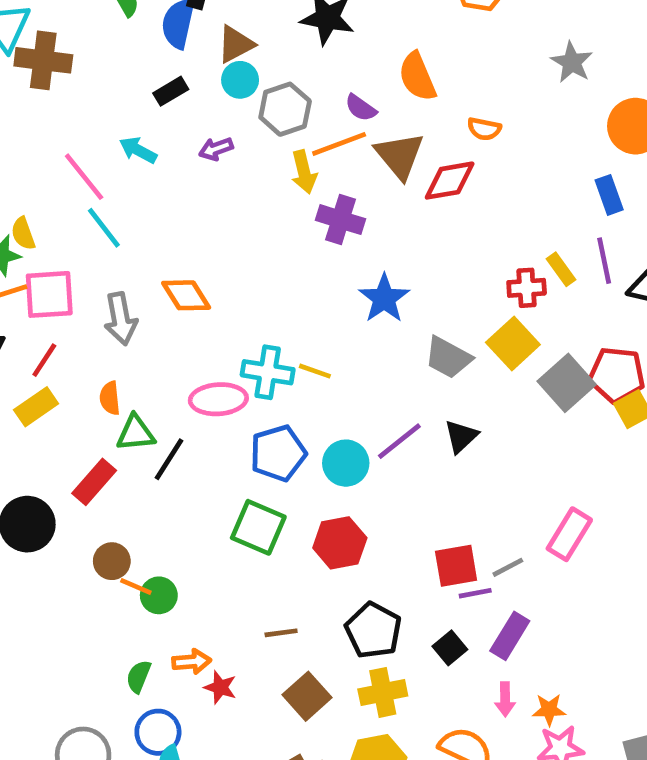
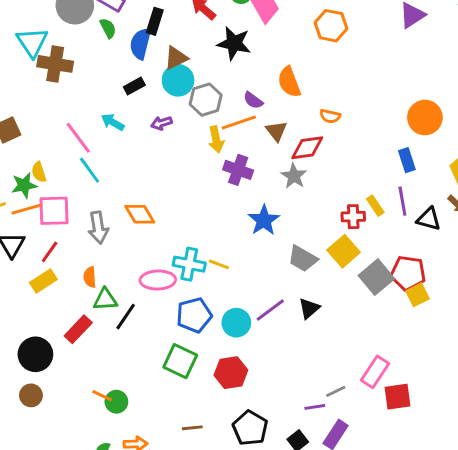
gray star: (572, 62) -> (294, 176), moved
cyan circle: (240, 80) -> (178, 80), size x1.4
brown triangle: (400, 156) -> (276, 131), size x0.7
brown circle: (112, 561) -> (31, 395), moved
red square: (456, 566) -> (398, 397), moved

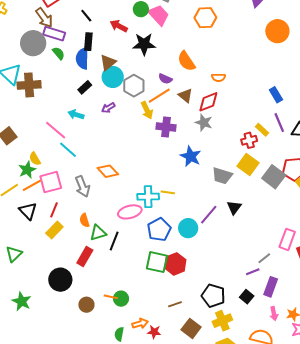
orange circle: (425, 117) -> (277, 31), moved
red hexagon: (231, 373) -> (175, 264), moved
brown circle: (31, 395) -> (86, 305), moved

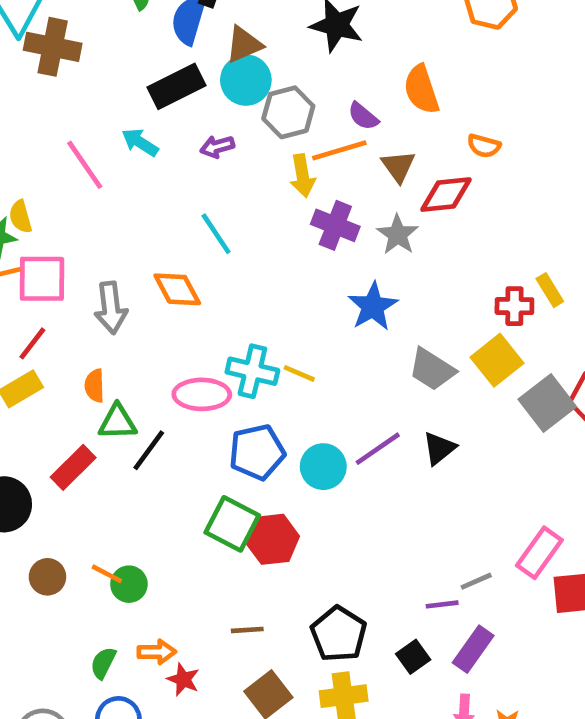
black rectangle: (85, 87) -> (177, 86), size x1.6
gray star: (204, 123) -> (398, 235), moved
cyan line: (68, 150) -> (216, 234), moved

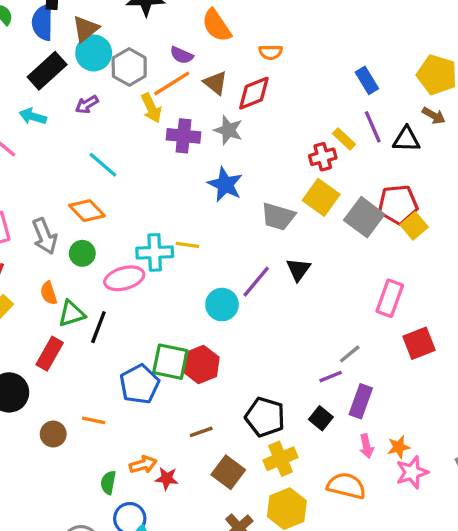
blue pentagon: (257, 452) -> (139, 384), moved
pink rectangle: (539, 553) -> (390, 298), moved
green circle: (129, 584) -> (82, 253), moved

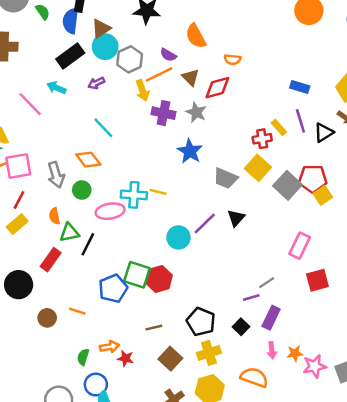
blue rectangle: (367, 80) -> (300, 87), turned -48
black triangle: (406, 139) -> (324, 132), turned -40
pink star: (412, 472) -> (315, 366), moved

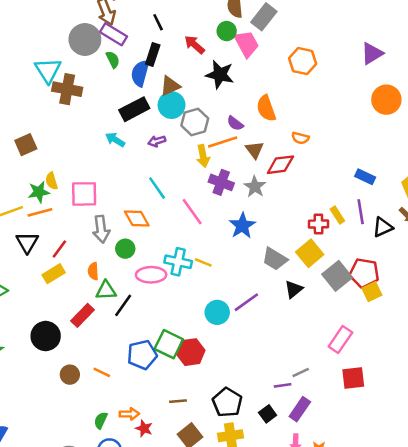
pink line: (30, 104) -> (192, 212), moved
pink square: (18, 166) -> (84, 194), moved
black triangle: (236, 218) -> (294, 289), moved

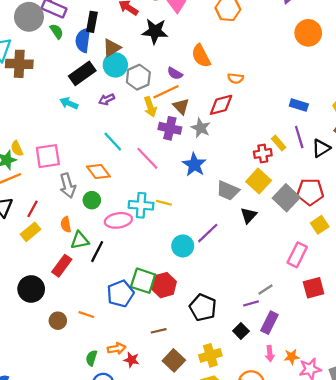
brown triangle: (254, 150) -> (181, 106), moved
yellow square: (372, 292) -> (320, 225), moved
black pentagon: (227, 402) -> (203, 307), moved

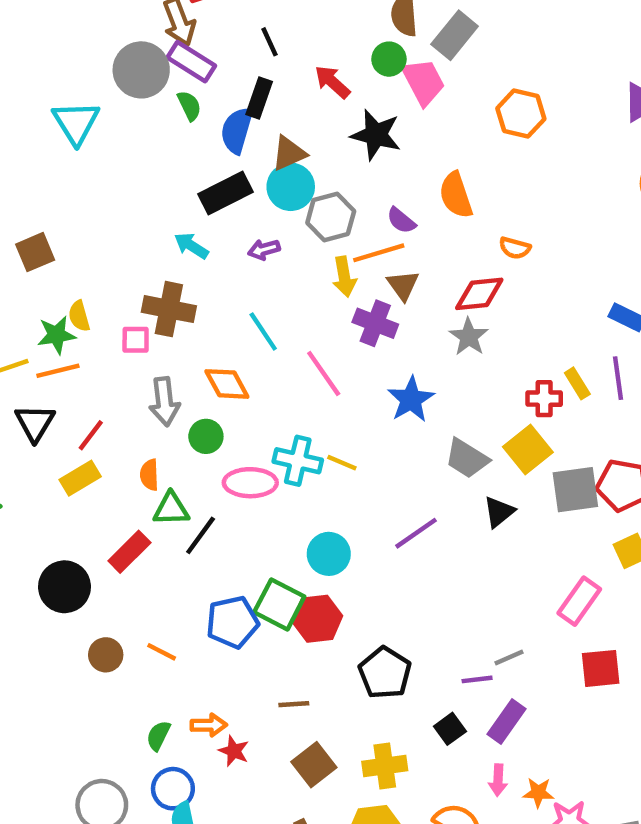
brown cross: (19, 64) -> (169, 309), moved
gray star: (201, 128) -> (469, 337), moved
pink square: (48, 156) -> (136, 340), size x0.6
gray square: (286, 198) -> (575, 490), turned 30
cyan circle: (183, 246) -> (329, 554), moved

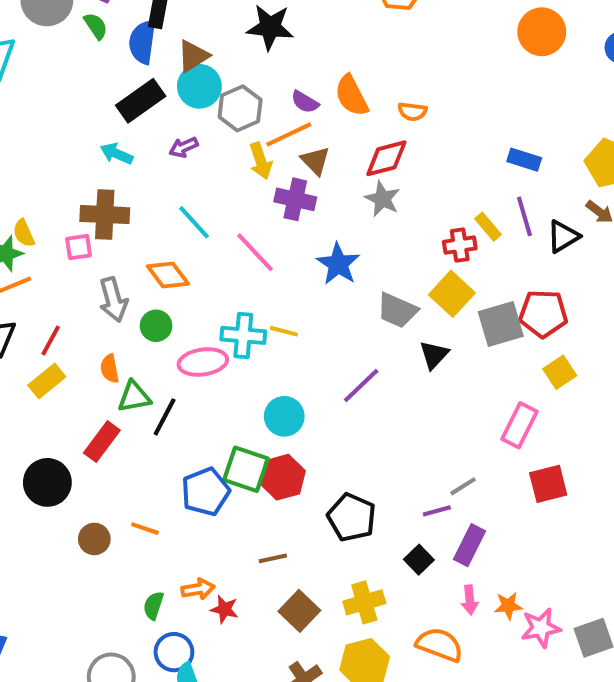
orange semicircle: (456, 195) -> (351, 96), moved

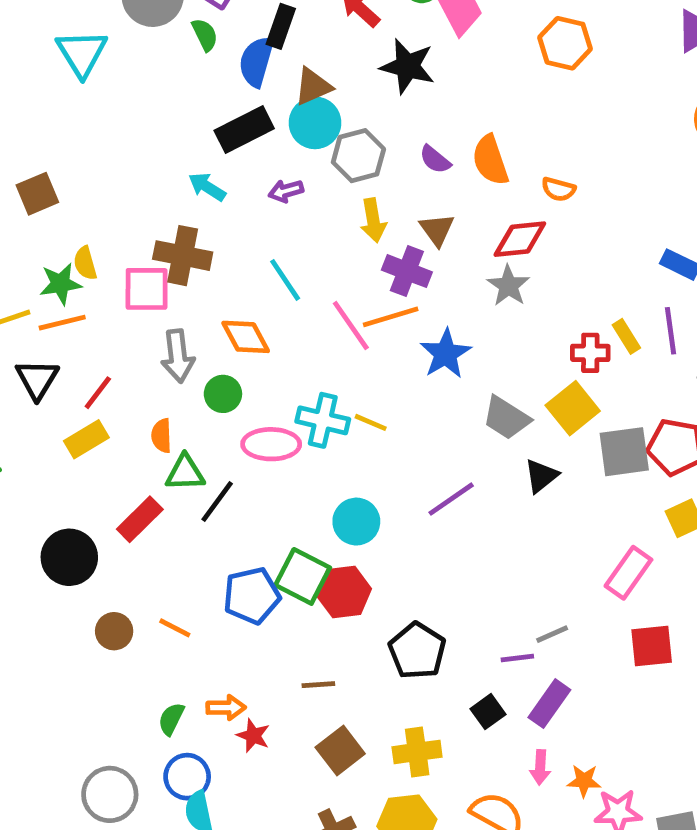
orange line: (289, 134) -> (391, 317), moved
pink square: (79, 247) -> (147, 289), size x1.5

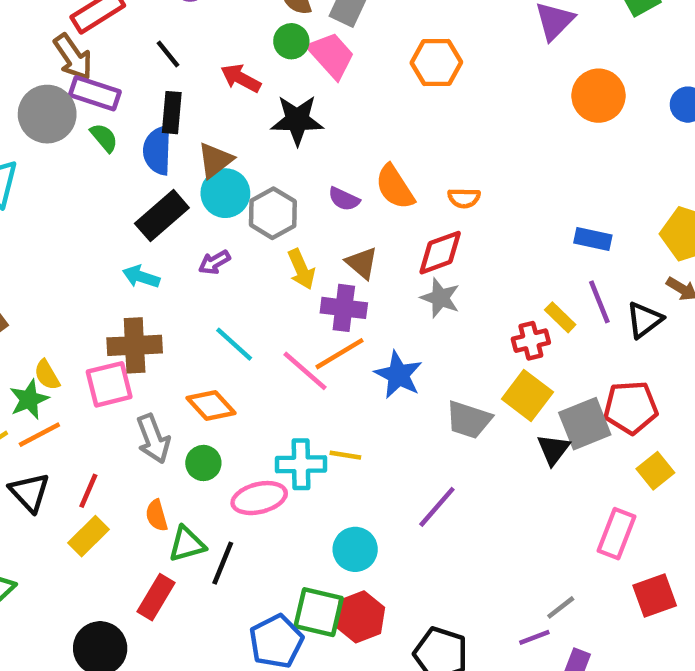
black triangle: (541, 476) -> (553, 449), moved

